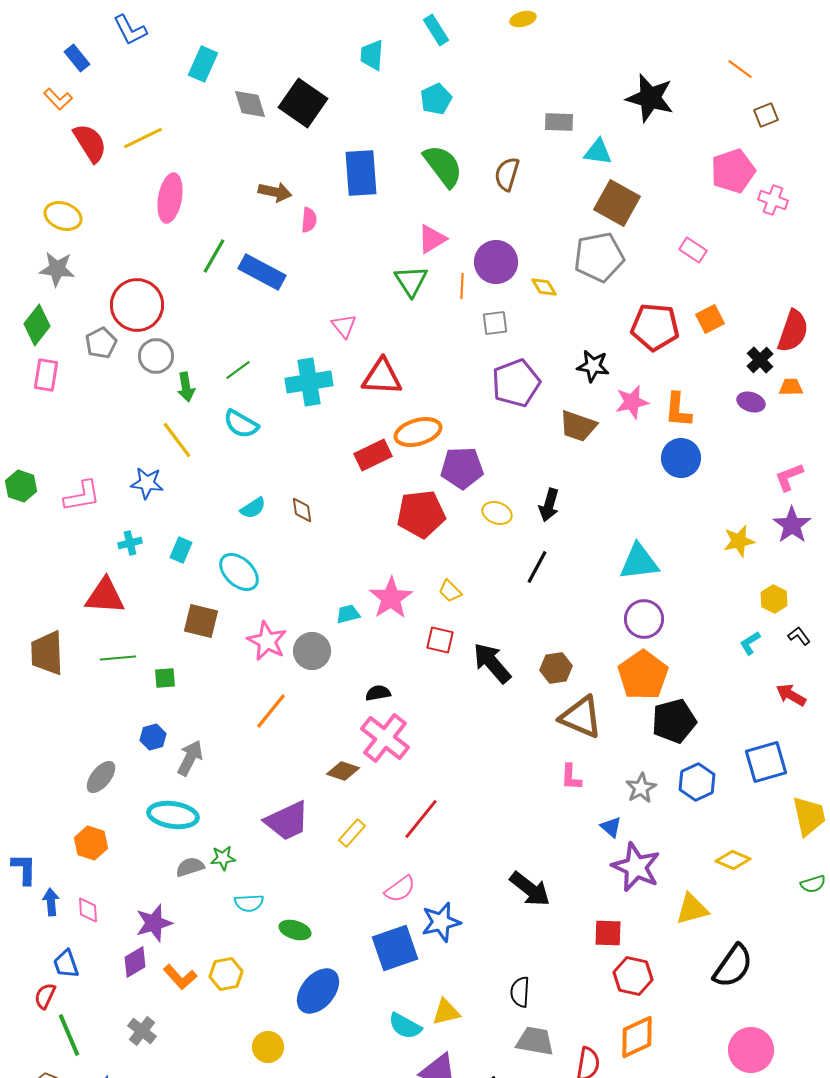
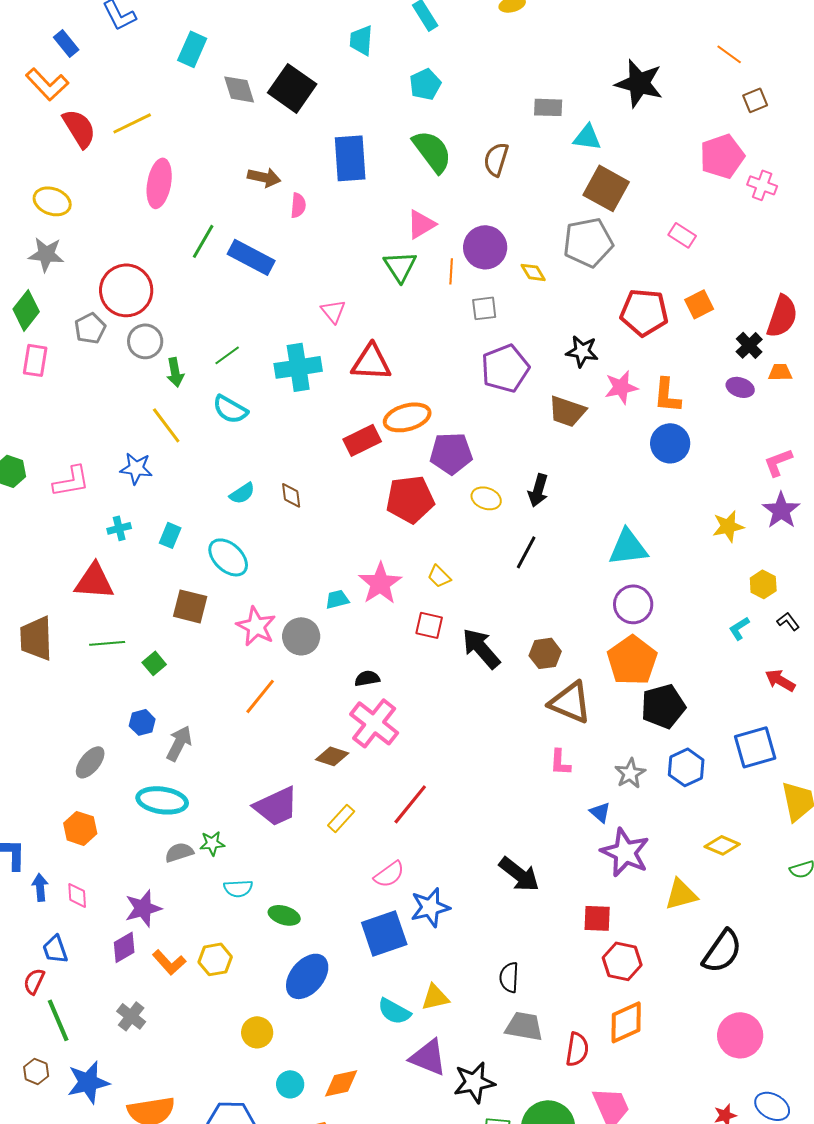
orange L-shape: (58, 99) -> (47, 84), size x1.5
green square: (165, 678) -> (154, 663), turned -35

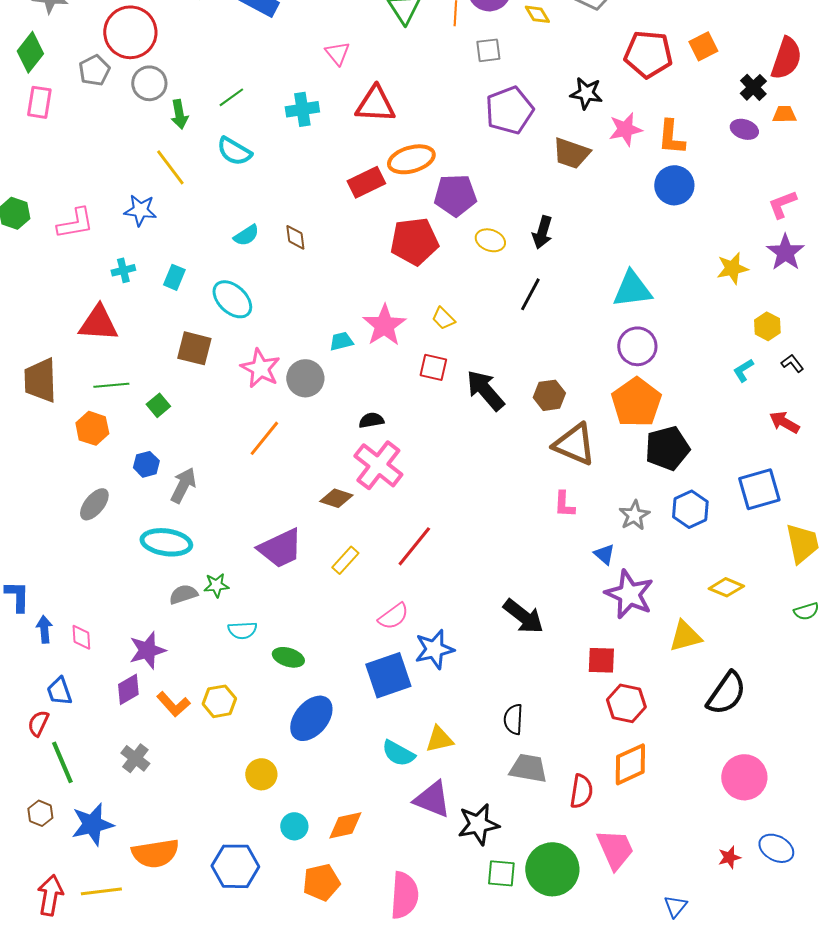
cyan cross: (298, 367) -> (302, 109), size x0.7
orange hexagon: (80, 828) -> (92, 428), moved

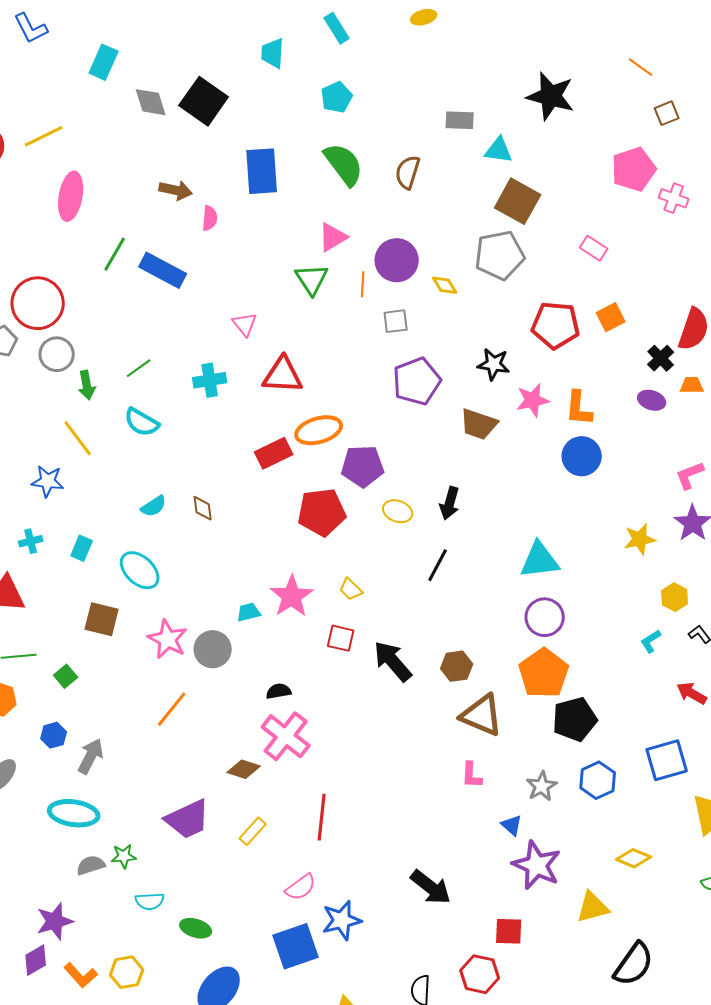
red line: (414, 546) -> (322, 817), turned -33
red hexagon: (626, 703) -> (480, 974), moved

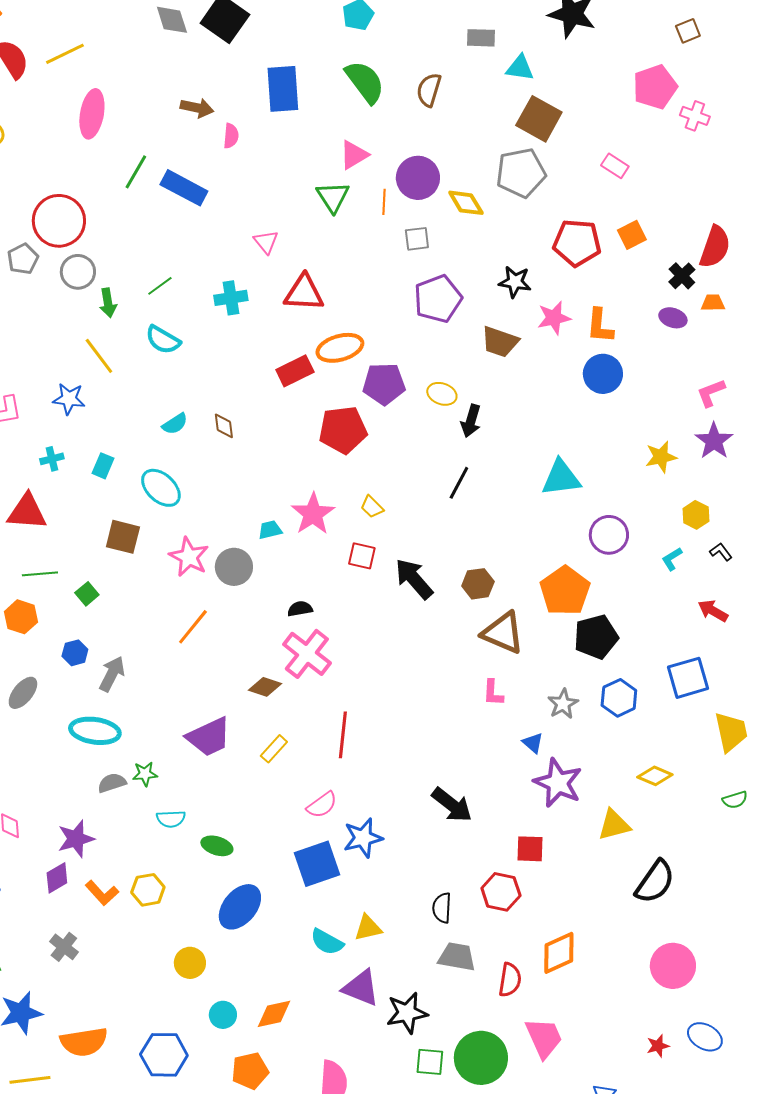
yellow diamond: (445, 285) -> (466, 203), size x1.4
yellow ellipse: (398, 511) -> (442, 394), moved
purple circle: (545, 617) -> (609, 535), moved

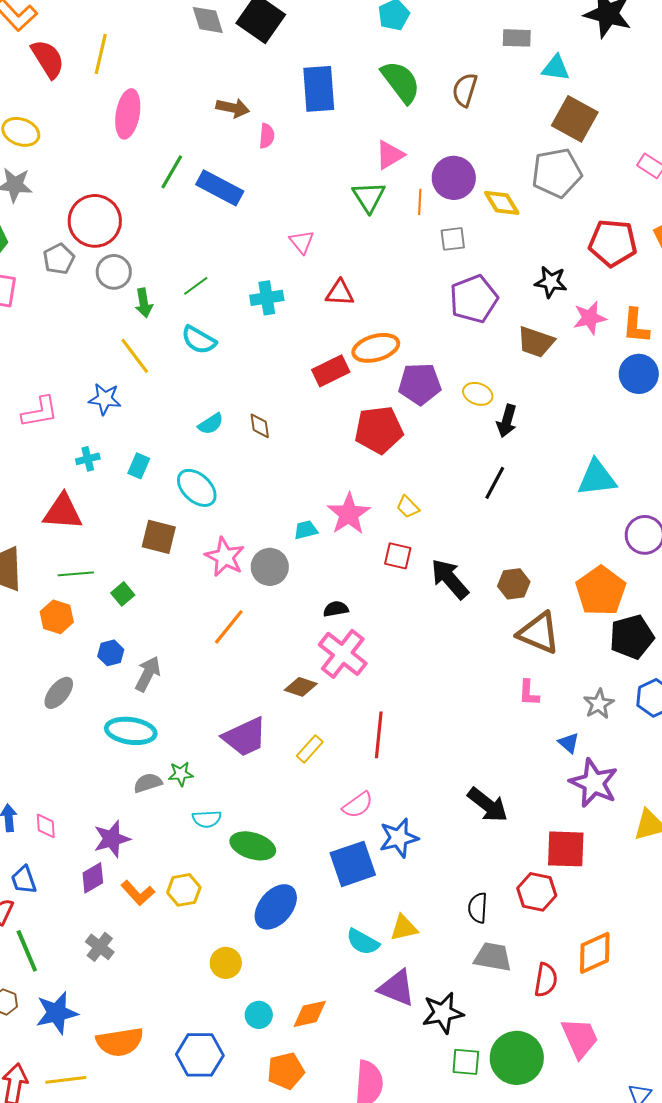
yellow line: (65, 54) -> (101, 54), turned -51
red triangle: (304, 293) -> (340, 293), size x0.7
green ellipse: (217, 846) -> (253, 846), size x1.4
red square: (530, 849) -> (566, 849), size x1.4

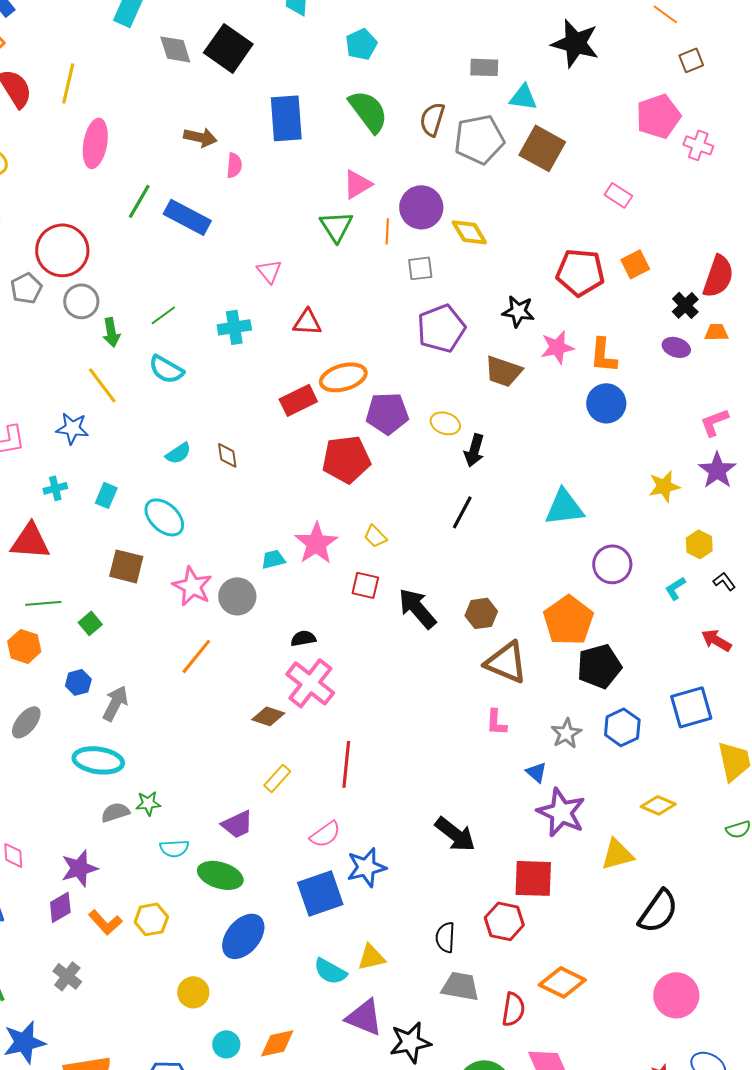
gray pentagon: (557, 173) -> (479, 139), moved
purple trapezoid: (245, 737) -> (237, 824), moved, size x0.7
orange diamond: (595, 953) -> (562, 982), turned 51

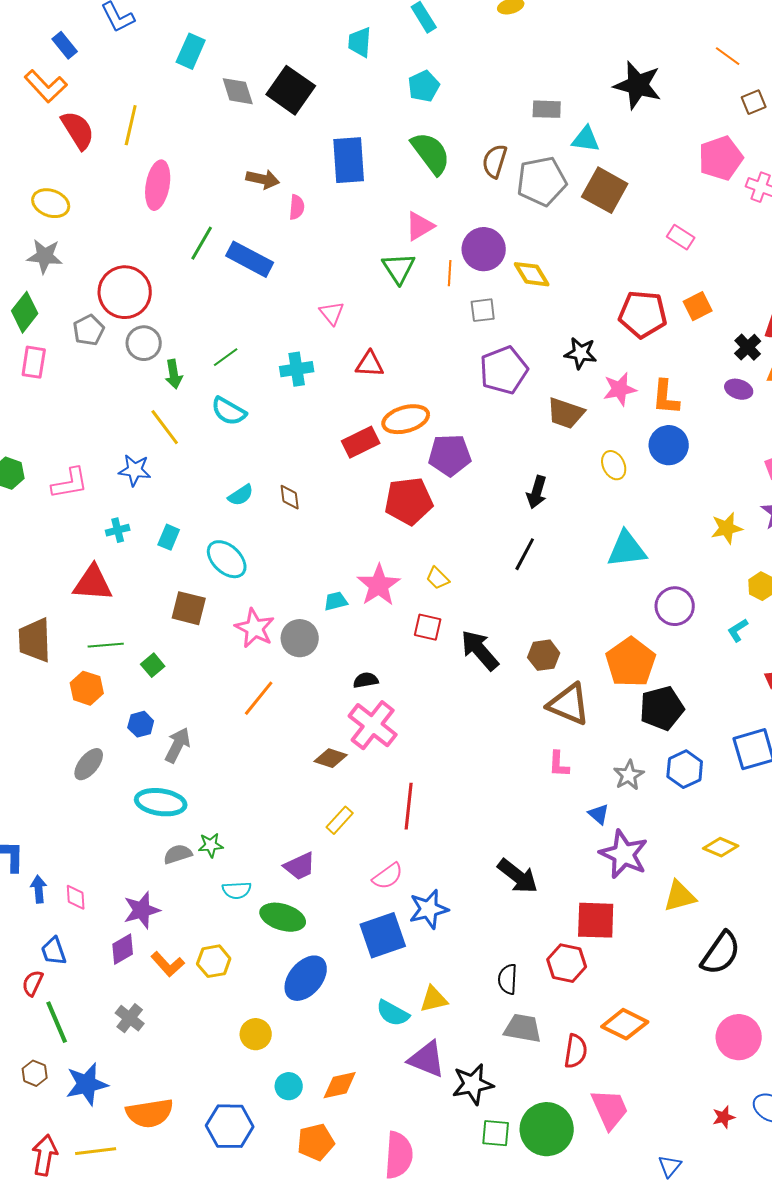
yellow ellipse: (445, 423) -> (614, 465), moved, turned 44

